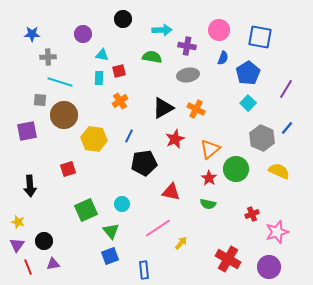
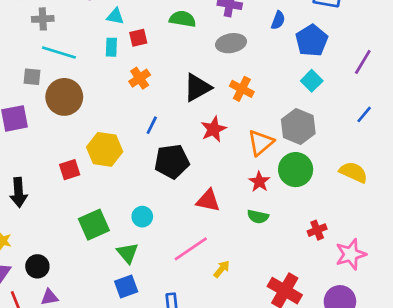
gray hexagon: (262, 138) -> (298, 127), moved
yellow hexagon: (94, 139) -> (105, 149), moved

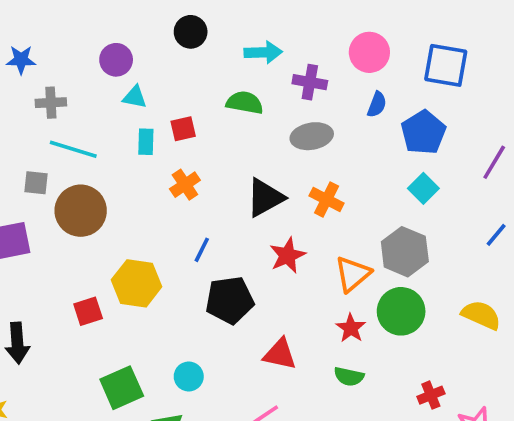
cyan triangle: (115, 16) -> (135, 97), moved

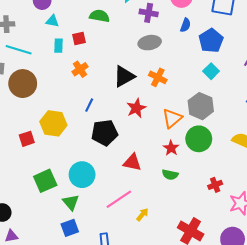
green semicircle: (245, 103) -> (99, 16), moved
cyan circle: (189, 376) -> (82, 175), size x1.6

